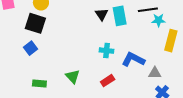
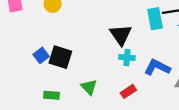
black triangle: (102, 14) -> (121, 35), moved, size x1.5
cyan rectangle: (120, 16) -> (155, 19), moved
black square: (35, 23) -> (60, 57), moved

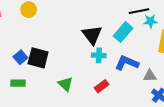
cyan rectangle: (155, 19) -> (123, 32), moved, turned 54
green rectangle: (51, 95) -> (18, 83), moved

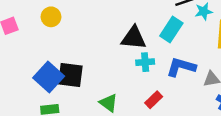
black triangle: (92, 35) -> (134, 38), turned -40
blue square: (20, 57) -> (49, 77), size x1.6

